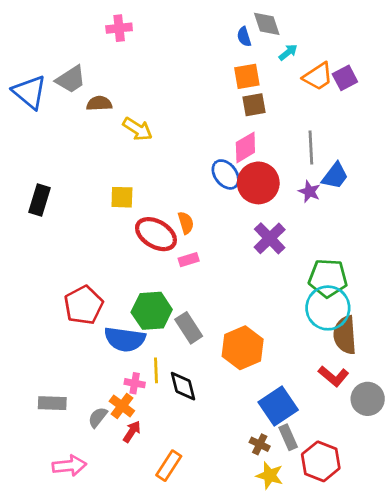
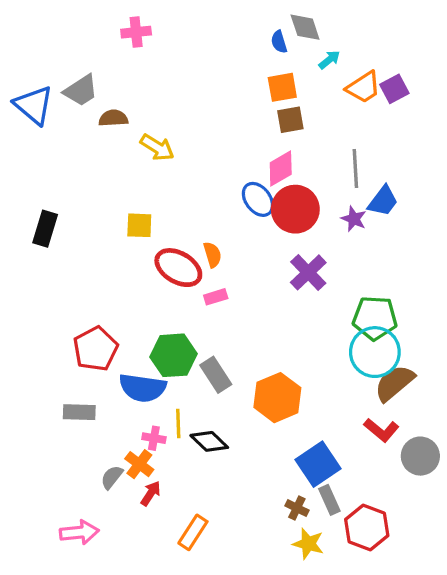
brown semicircle: (345, 335) -> (394, 383), turned 54
black diamond: (183, 386) -> (209, 441), turned -32
gray rectangle: (52, 403) -> (79, 412), moved

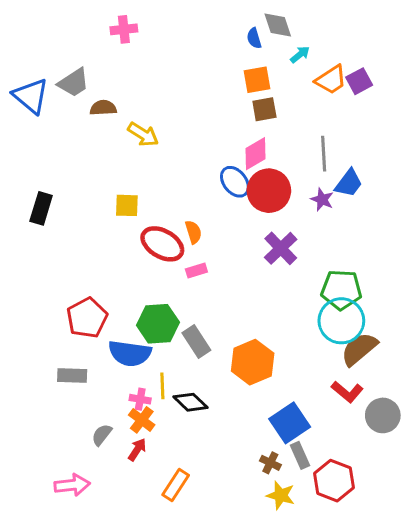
orange cross: (139, 464) -> (142, 420), moved

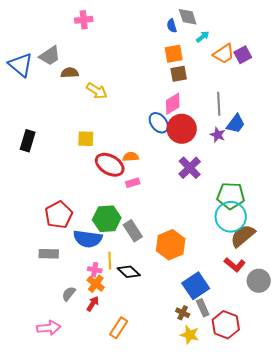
orange semicircle: (193, 232) -> (131, 157), turned -77

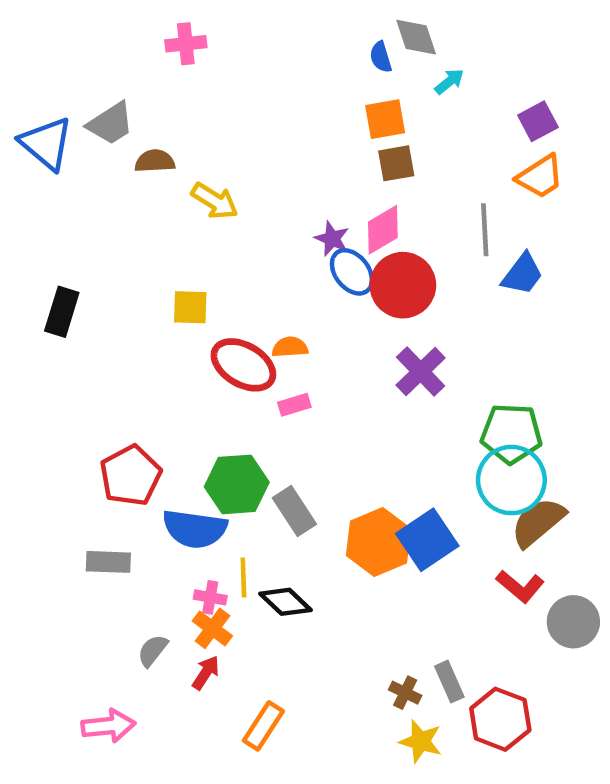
orange trapezoid: (224, 54) -> (540, 177), moved
purple star: (218, 135) -> (332, 239), moved
blue square: (196, 286) -> (427, 540), moved

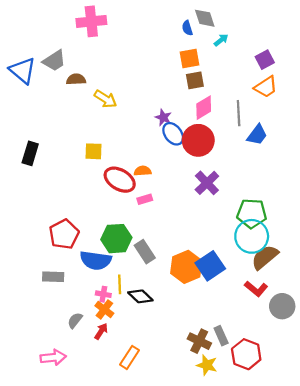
pink cross: (186, 44) -> (91, 21), size x1.5
pink diamond: (383, 230) -> (204, 108), moved
brown cross: (405, 693) -> (199, 341), size x1.5

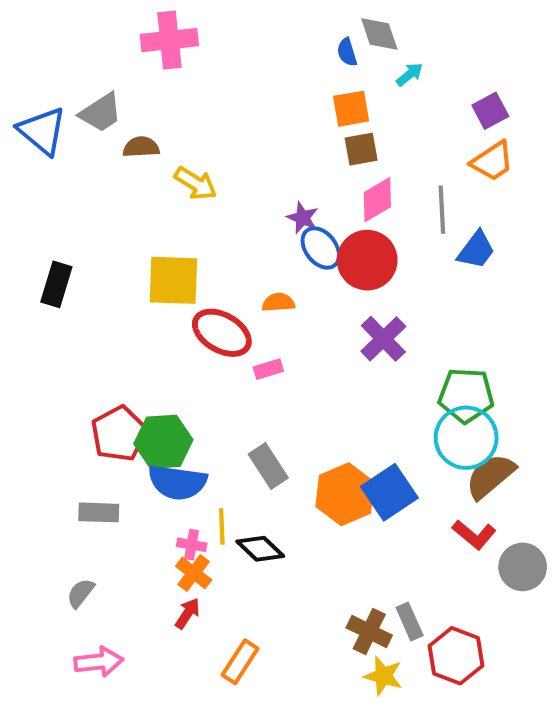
yellow square: (93, 151) -> (173, 280), size x1.6
orange semicircle: (143, 171) -> (278, 302), moved
green hexagon: (116, 239) -> (163, 442), moved
gray semicircle: (75, 320) -> (81, 593), moved

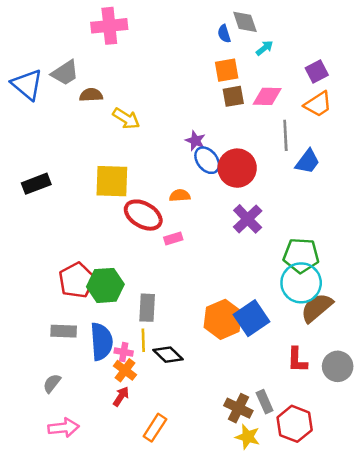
pink diamond: (377, 200) -> (267, 96), moved, turned 32
black rectangle: (56, 284) -> (36, 184), turned 52
gray rectangle: (268, 466) -> (147, 308), moved, turned 36
blue semicircle: (177, 482) -> (101, 342), moved, turned -102
red L-shape: (474, 535) -> (297, 360), moved, turned 52

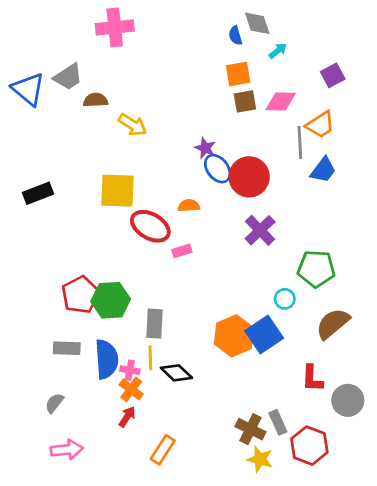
orange trapezoid: (318, 104) -> (320, 125), moved
cyan circle: (301, 283) -> (285, 299), moved, size x0.5
gray circle: (338, 366) -> (348, 400), moved

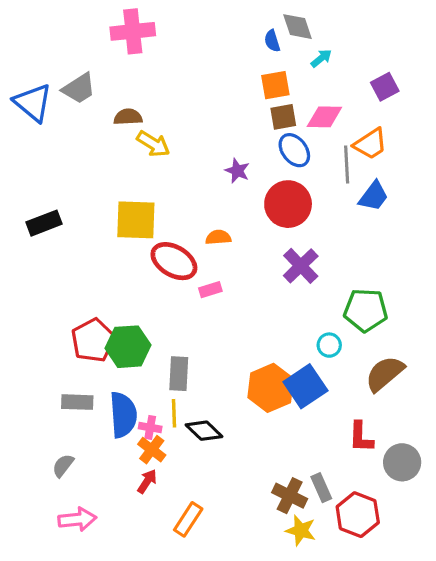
brown semicircle: (96, 100) -> (128, 117), moved
blue ellipse: (218, 169) -> (294, 150), moved

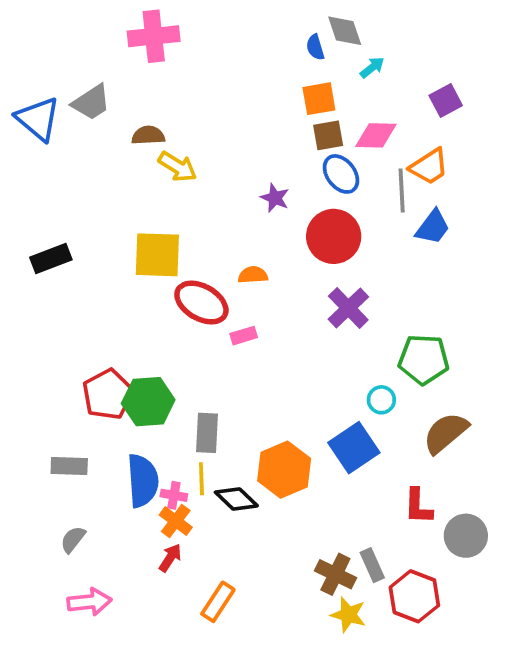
orange hexagon: (271, 388) -> (284, 470), moved
gray rectangle: (77, 402) -> (69, 466), moved

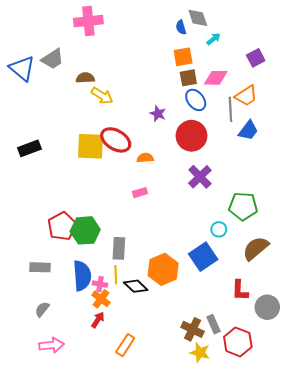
red ellipse: (201, 303) -> (116, 140), moved

